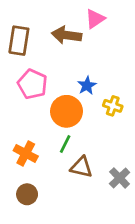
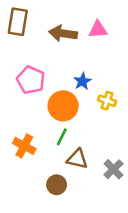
pink triangle: (95, 19) -> (98, 30), moved, turned 30
brown rectangle: (19, 41) -> (18, 22), moved
brown circle: (27, 194) -> (57, 185), moved

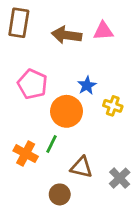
green line: (62, 137) -> (52, 144), moved

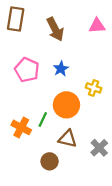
pink triangle: (103, 31) -> (97, 26), moved
brown arrow: (66, 35) -> (55, 29), turned -125
blue star: (87, 85) -> (61, 69), moved
orange circle: (66, 111) -> (66, 105), moved

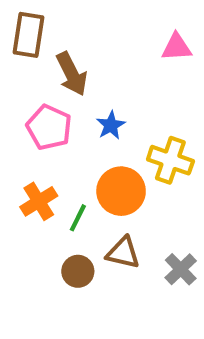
brown arrow: (55, 29) -> (72, 74), moved
yellow cross: (94, 88) -> (170, 160), size x1.5
orange cross: (21, 127) -> (39, 201), moved, turned 30
brown circle: (50, 161) -> (78, 271), moved

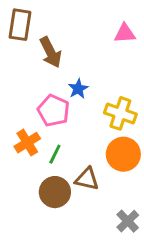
pink pentagon: (49, 127) -> (53, 111), moved
orange circle: (121, 191) -> (123, 154), moved
gray cross: (181, 269) -> (128, 221), moved
brown circle: (78, 271) -> (55, 192), size x1.4

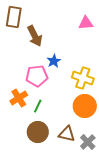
pink pentagon: (53, 111) -> (37, 76), turned -30
brown triangle: (87, 179) -> (67, 134), moved
gray cross: (128, 221) -> (88, 142), moved

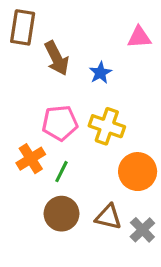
blue star: (54, 61) -> (100, 73), moved
yellow cross: (83, 78) -> (107, 126), moved

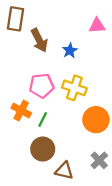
orange cross: (31, 159) -> (21, 111), turned -30
brown triangle: (108, 217) -> (64, 171), moved

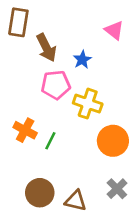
pink triangle: (97, 26) -> (114, 30), turned 42
pink pentagon: (42, 86) -> (56, 85), moved
brown circle: (43, 149) -> (40, 193), moved

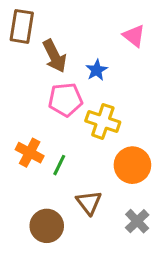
brown triangle: (76, 201) -> (89, 203), moved, turned 40

